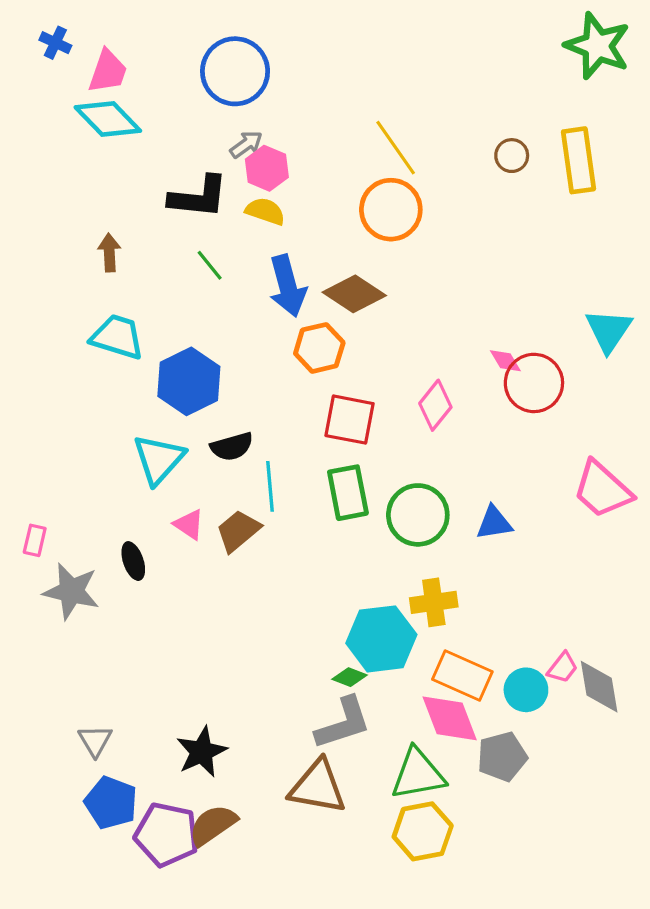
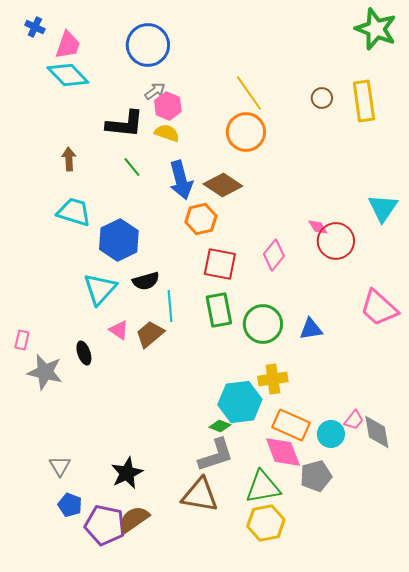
blue pentagon: (111, 803) -> (70, 505), size x0.7

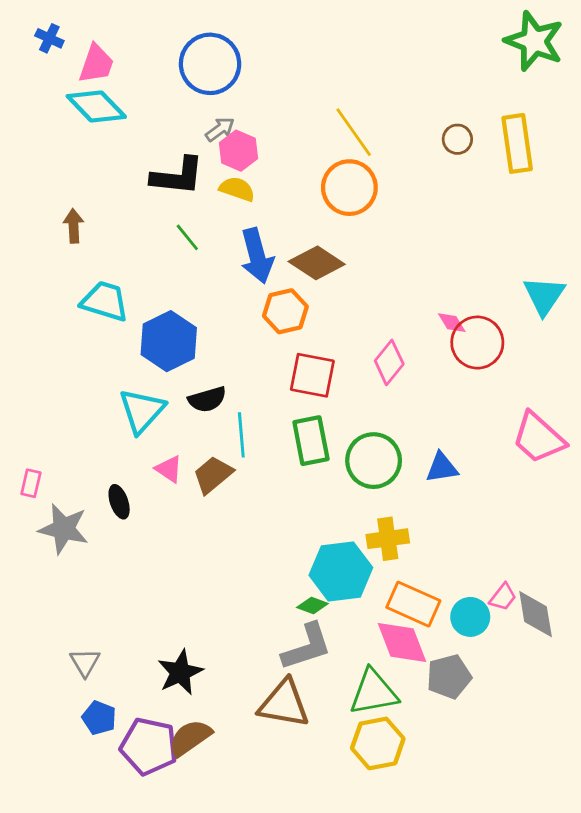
brown arrow: (69, 159) -> (74, 226), moved

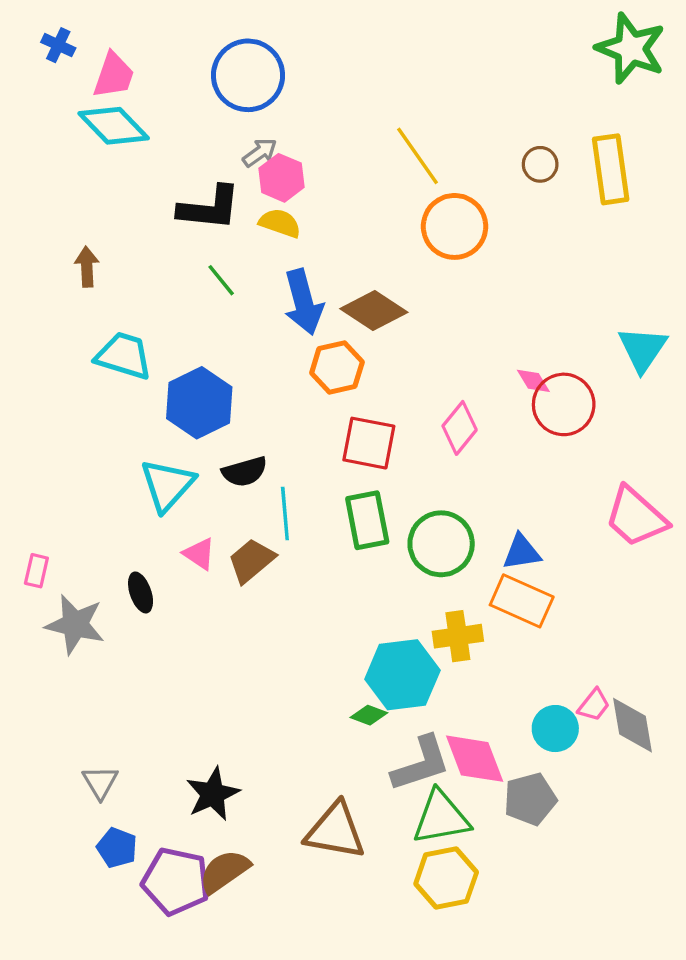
orange circle: (349, 188) -> (455, 226), moved
orange rectangle: (413, 604) -> (522, 601), moved
gray L-shape: (307, 647) -> (421, 764), moved

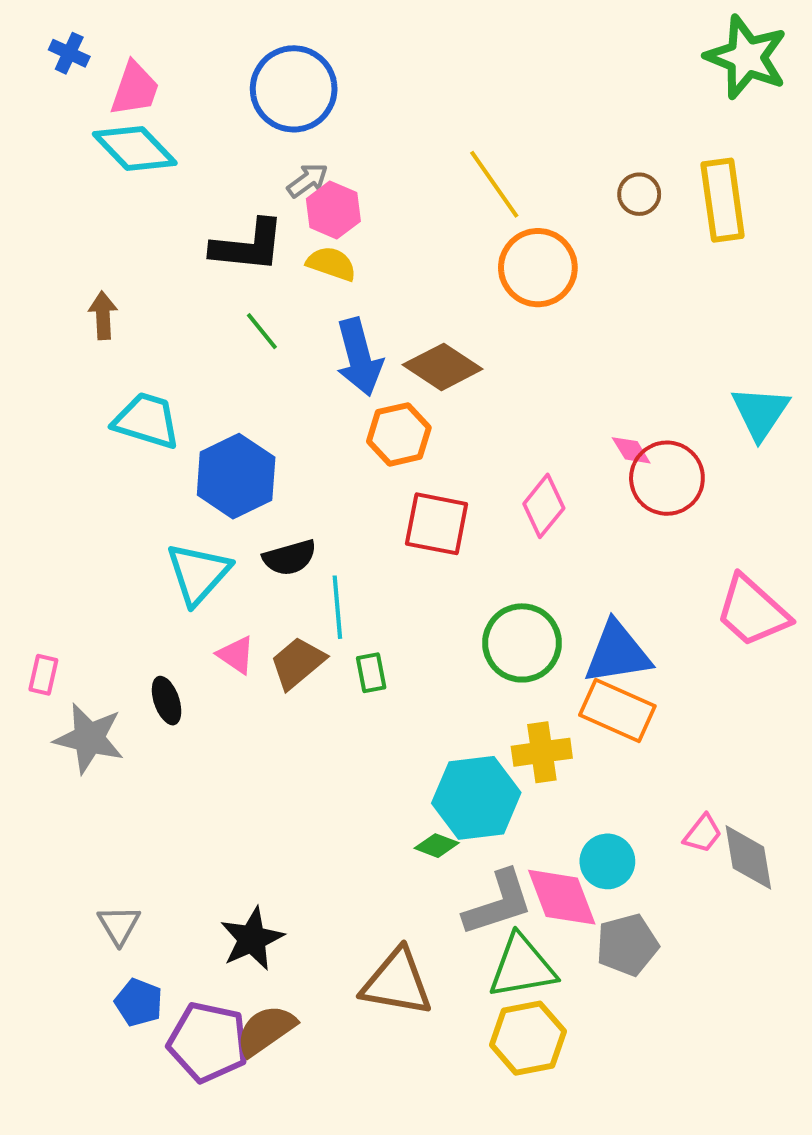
green rectangle: (367, 520) -> (371, 673), moved, size x0.6
blue triangle: (522, 552) -> (617, 653), size x1.5
cyan circle: (555, 729) -> (607, 861), moved

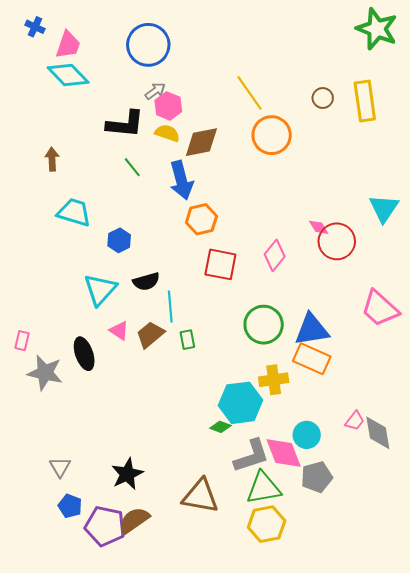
brown diamond: (443, 367) -> (201, 142), moved, turned -45
blue hexagon: (236, 476) -> (119, 240), size x0.6
black ellipse: (167, 701) -> (84, 354), size x1.4

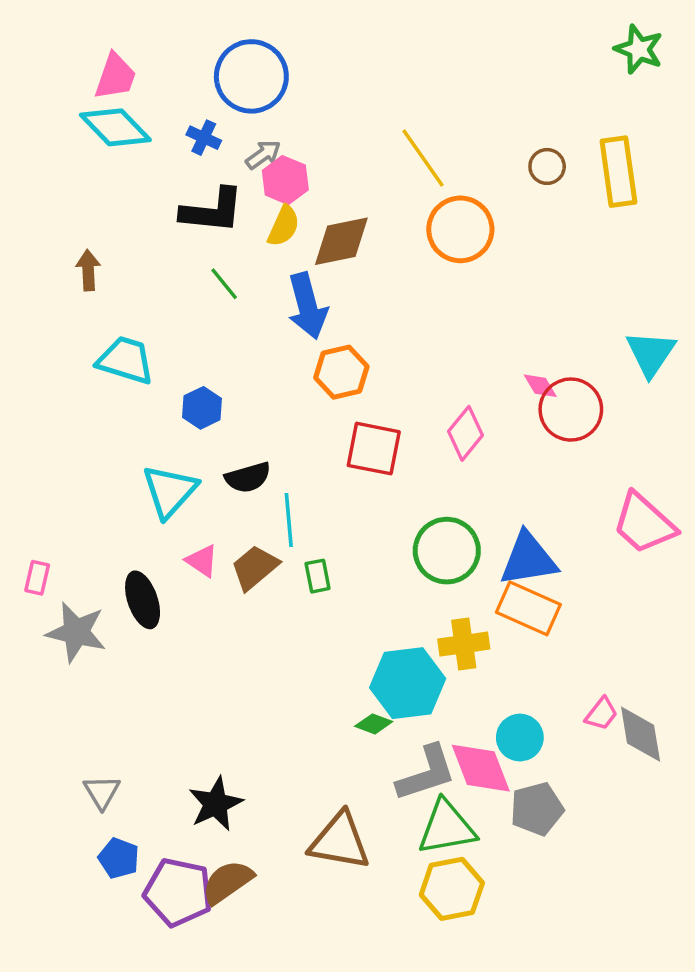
blue cross: (35, 27) -> (204, 138), moved
green star: (377, 29) -> (639, 49), size x0.7
yellow semicircle: (167, 133) -> (284, 226), turned 95

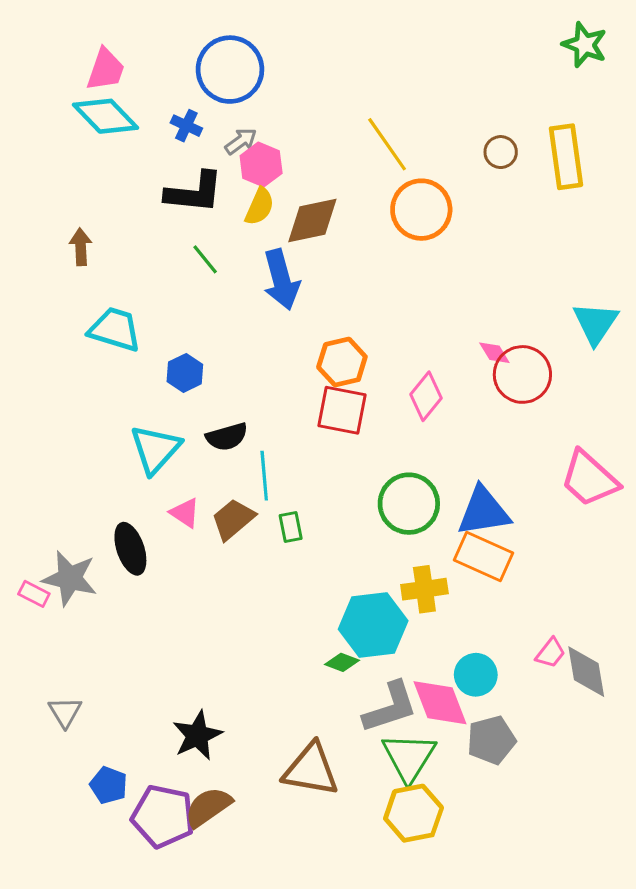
orange hexagon: (341, 372) -> (342, 362), moved
pink rectangle: (37, 578) -> (34, 594), moved, turned -76
gray triangle: (102, 792) -> (65, 712), moved
green triangle: (447, 828) -> (409, 757), turned -48

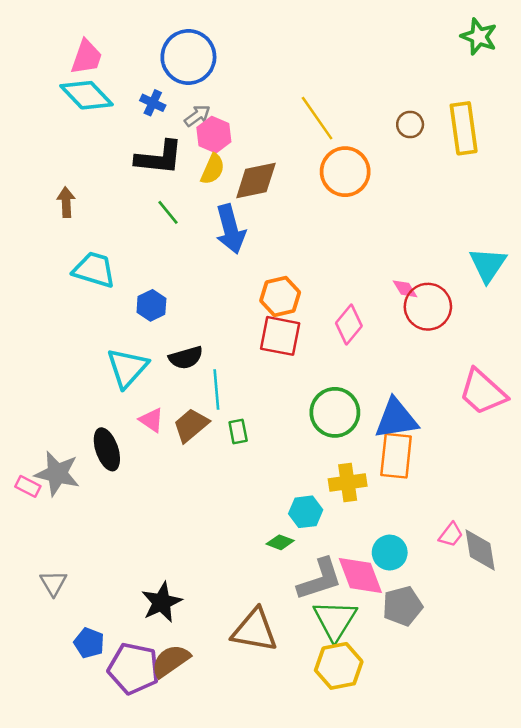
orange rectangle: (484, 557) -> (396, 456), turned 72
cyan hexagon: (373, 625) -> (306, 512), size x0.6

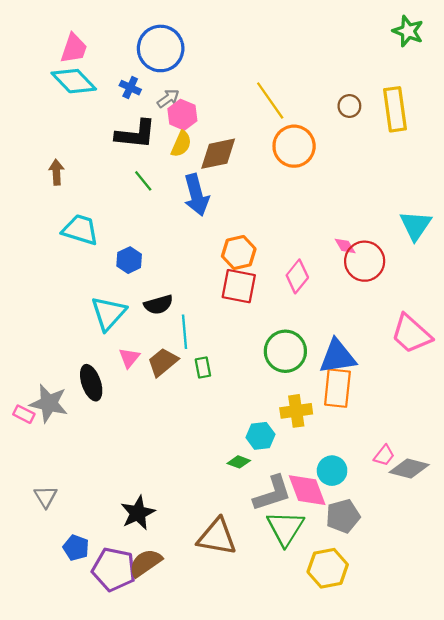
pink triangle: (151, 420) -> (129, 358), turned 35
gray diamond: (480, 550) -> (409, 468), turned -66
yellow hexagon: (339, 666) -> (328, 568), moved

